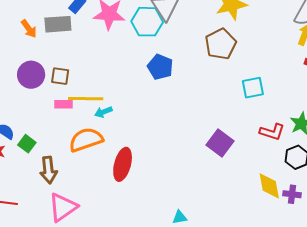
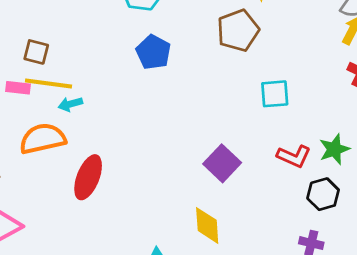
brown square: (60, 76) -> (36, 52), moved
yellow diamond: (269, 186) -> (207, 225), moved

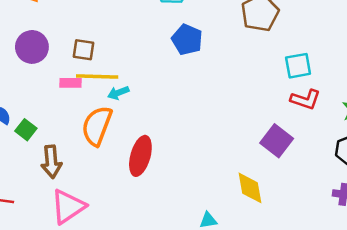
orange semicircle: (43, 139) -> (97, 126), turned -51
red L-shape: (294, 156) -> (305, 100), moved
purple square: (222, 163) -> (277, 141), moved

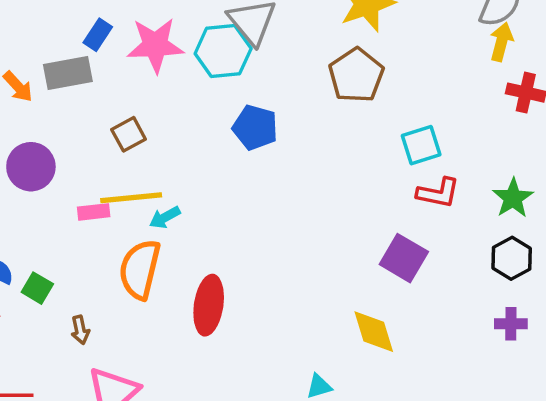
brown square: (84, 50) -> (129, 134), moved, turned -30
brown arrow: (51, 162) -> (80, 330), size x0.6

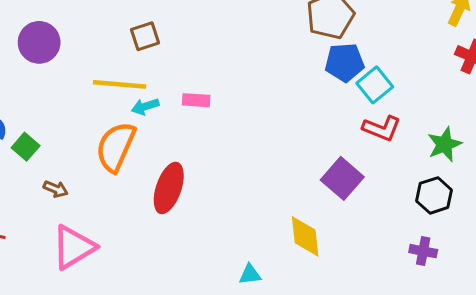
blue pentagon: (255, 127) -> (345, 62), moved, turned -30
brown square: (129, 134) -> (145, 36), moved
cyan square: (421, 145) -> (375, 85), turned -32
pink rectangle: (94, 212) -> (196, 100), moved
brown arrow: (80, 330) -> (56, 189), turned -65

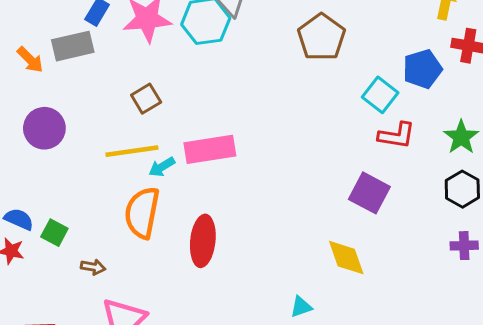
blue pentagon: (345, 62) -> (422, 69), moved
pink rectangle: (196, 100) -> (210, 149), size x1.8

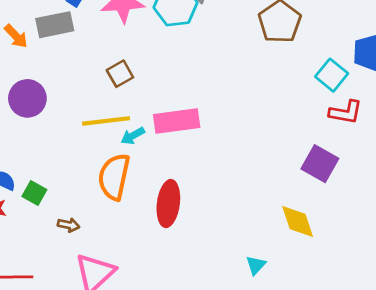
cyan triangle: (301, 307) -> (256, 265), turned -30

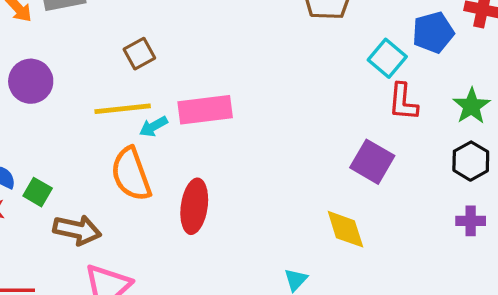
red L-shape: (346, 112) -> (403, 102), turned 84
orange semicircle: (114, 177) -> (131, 174), turned -33
brown arrow: (69, 225) -> (77, 230), size x1.8

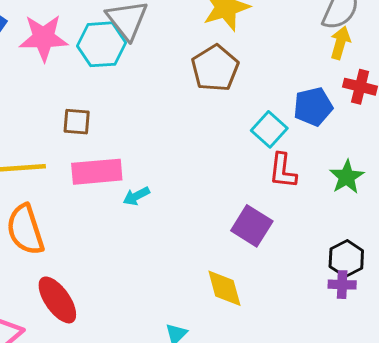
brown square: (139, 54) -> (77, 122), moved, turned 32
cyan arrow: (154, 126) -> (136, 196), moved
black hexagon: (471, 161) -> (346, 259), moved
red ellipse: (194, 206) -> (57, 300), moved, turned -45

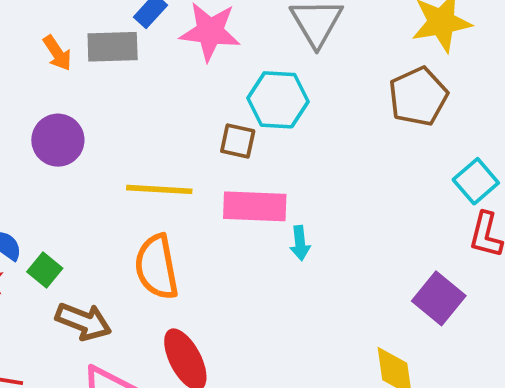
cyan hexagon: (101, 44) -> (278, 100), moved
cyan arrow: (136, 196) -> (300, 243), turned -76

